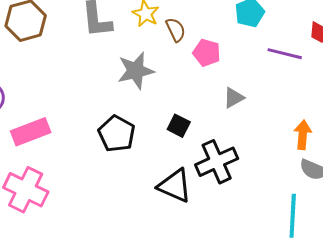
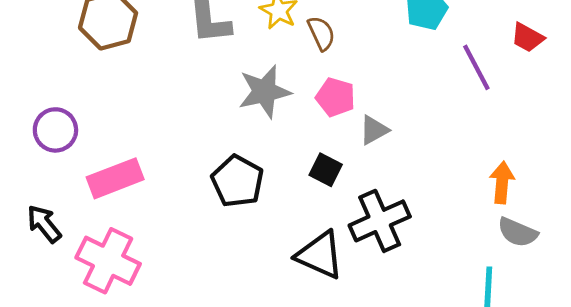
pink pentagon: (207, 53) -> (336, 97), moved
purple line: (285, 54) -> (476, 67), turned 48
gray triangle: (234, 98) -> (374, 130), moved

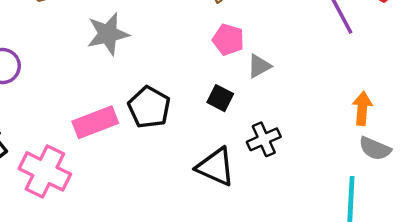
gray star: (264, 92) -> (108, 34), moved
pink rectangle: (115, 178) -> (95, 122), moved
black cross: (380, 221) -> (264, 139), size x0.7

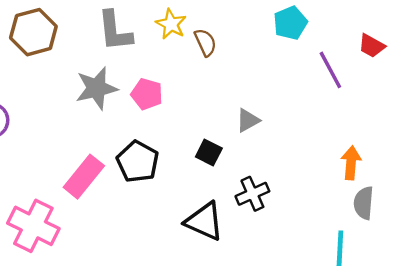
pink pentagon: (228, 40) -> (147, 94), moved
pink rectangle: (95, 122) -> (84, 177), turned -30
gray semicircle: (375, 149) -> (364, 203), turned 72

